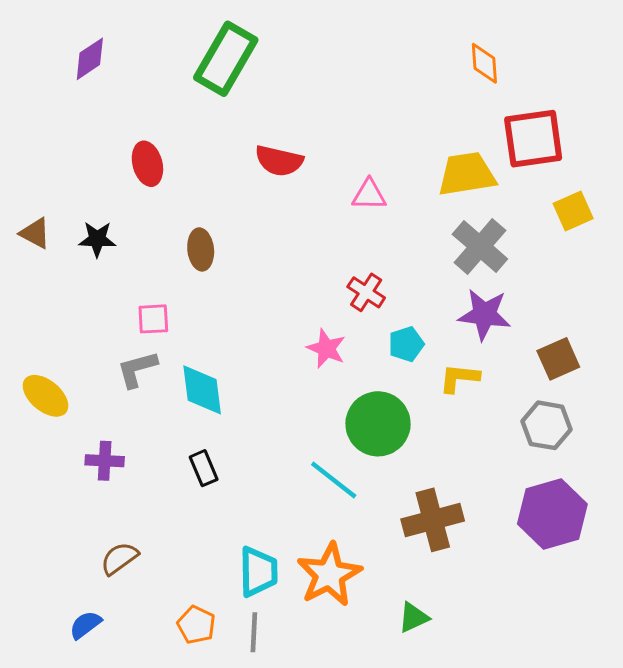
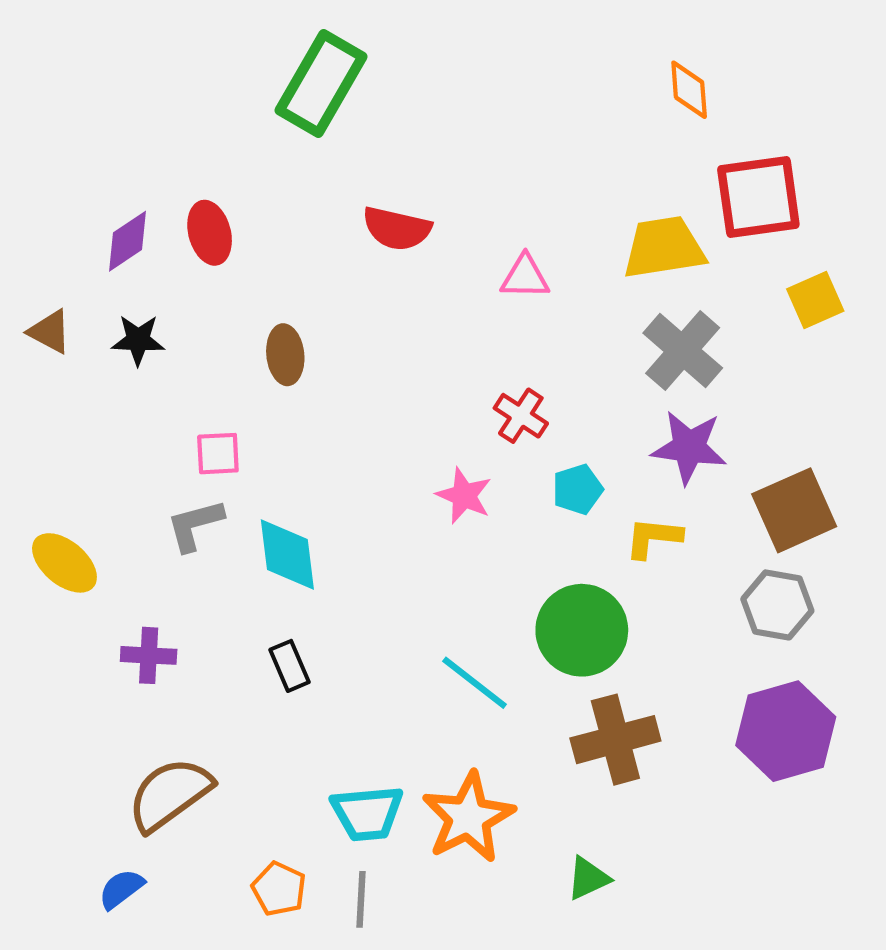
purple diamond: (90, 59) -> (128, 241), moved
brown square: (558, 359) -> (794, 510), size x1.4
green circle: (378, 424) -> (582, 630), moved
brown semicircle: (119, 558) -> (170, 794), size x1.6
cyan trapezoid: (258, 572) -> (367, 813), turned 86

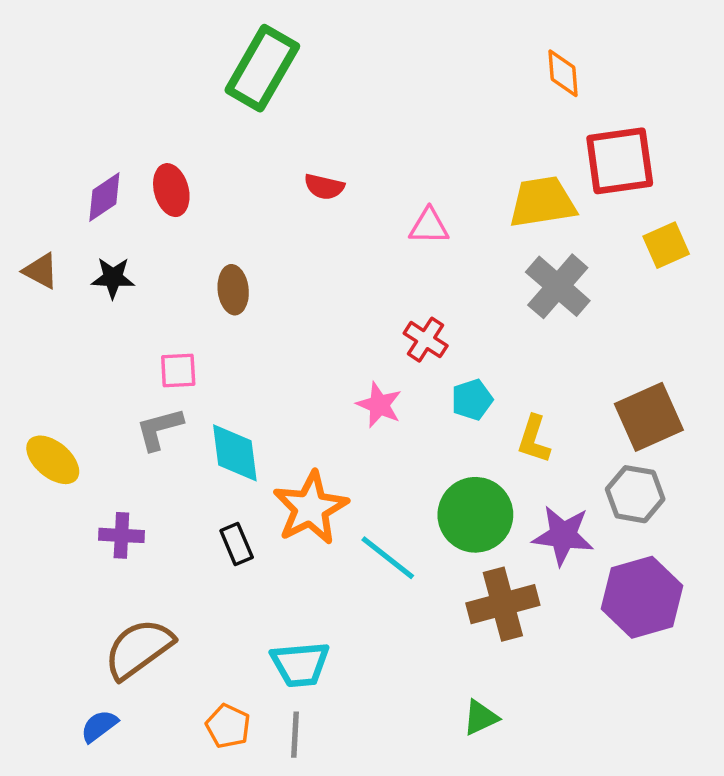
red semicircle: (397, 229) -> (324, 187), size x0.7
purple star: (689, 447) -> (563, 535), moved
yellow L-shape: (653, 538) -> (534, 439), turned -78
orange star: (468, 817) -> (310, 508), moved

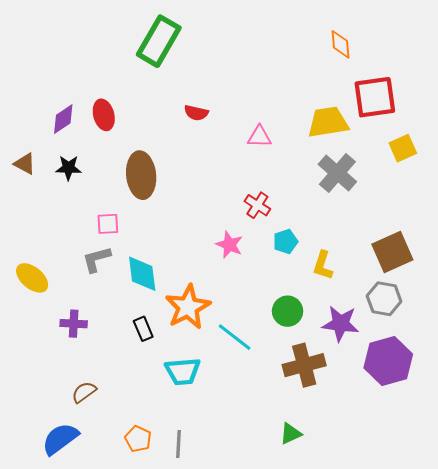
brown ellipse: (233, 290) -> (141, 175), size x1.6
green circle: (475, 515) -> (288, 311), size x0.7
brown semicircle: (139, 649) -> (84, 392), size x0.6
cyan trapezoid: (300, 664) -> (183, 371), moved
blue semicircle: (99, 726) -> (60, 439), size x1.6

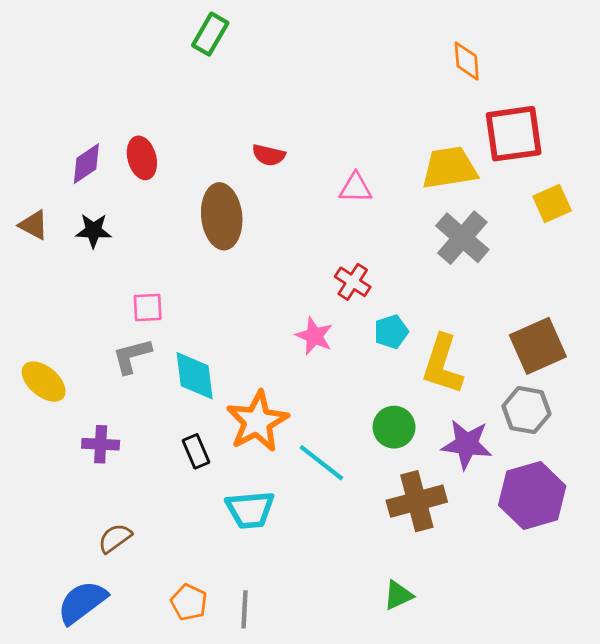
green rectangle: (159, 41) -> (210, 34), moved, size x0.6
brown ellipse: (141, 175) -> (222, 216), moved
yellow L-shape: (323, 265) -> (442, 364), size x1.5

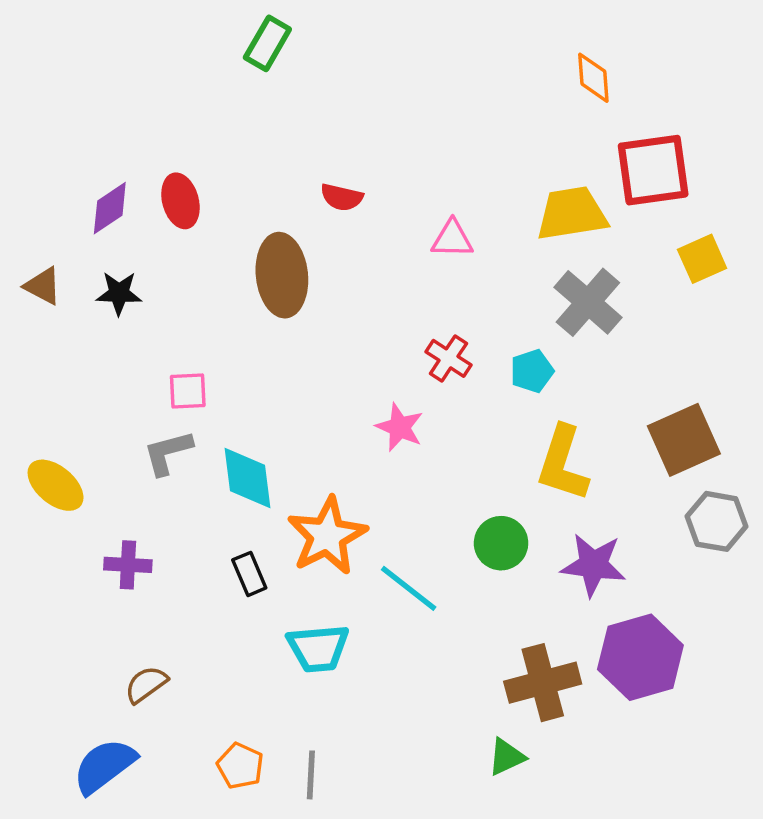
cyan pentagon: (391, 332) -> (532, 371), moved
gray hexagon: (526, 410) -> (717, 521), moved
purple hexagon: (532, 495) -> (640, 657), moved
brown cross: (417, 501) -> (543, 683), moved

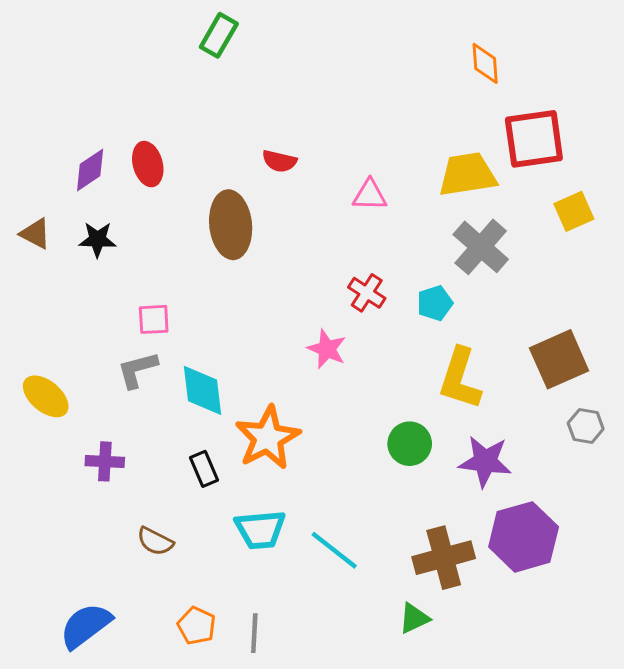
gray hexagon: (717, 521) -> (586, 426), size x0.7
cyan line: (409, 588) -> (334, 550), moved
brown semicircle: (146, 684) -> (155, 541), moved, turned -117

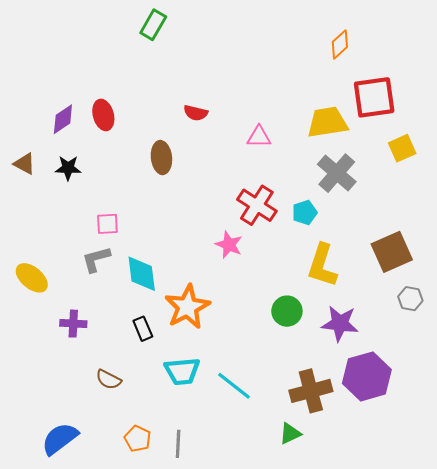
orange diamond: (485, 63) -> (340, 44), turned 52
brown ellipse: (231, 225) -> (161, 158), size x0.7
red cross: (367, 293) -> (257, 205), size x1.5

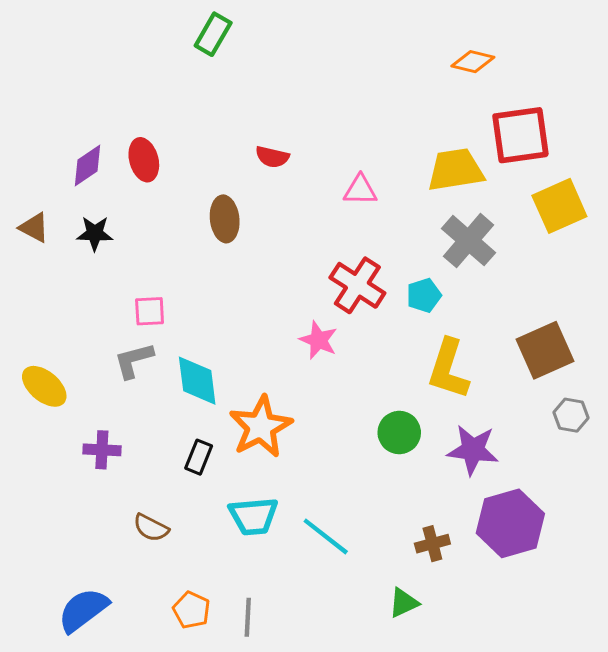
orange diamond: (340, 44) -> (473, 62), turned 56
yellow square: (402, 148) -> (559, 206), size x1.4
black rectangle: (143, 329) -> (199, 457), turned 45
brown cross: (311, 391) -> (432, 544), size x0.6

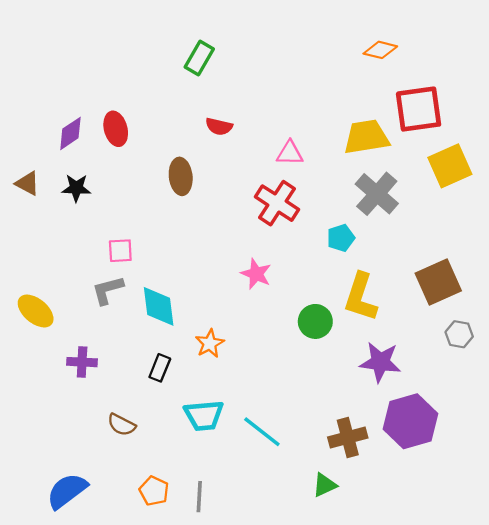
green rectangle: (213, 34) -> (199, 58), moved
red cross: (357, 285) -> (277, 203), moved
orange star: (261, 427) -> (210, 344), size x0.6
green circle: (399, 433) -> (315, 321), moved
brown cross: (432, 544) -> (348, 438), size x1.4

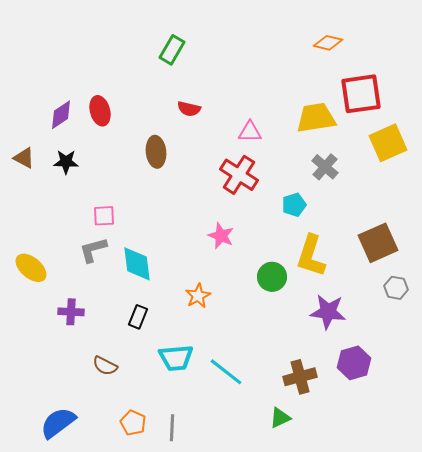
gray cross: (377, 194) -> (325, 167), size x0.7
orange star: (210, 344) -> (198, 296), moved
purple hexagon: (410, 421) -> (354, 363), size x0.7

